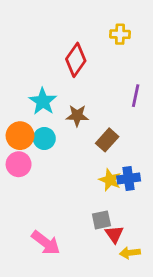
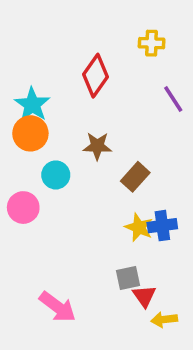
purple line: (136, 96) -> (173, 99), moved, turned -45
cyan star: (43, 101) -> (32, 105), moved
orange circle: (20, 136) -> (30, 133), moved

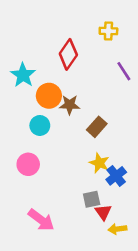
orange circle: (30, 133) -> (49, 96), moved
pink circle: (23, 208) -> (28, 164), moved
blue cross: (162, 226) -> (116, 176), moved, turned -30

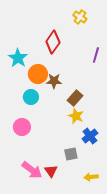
yellow cross: (108, 31) -> (80, 17), moved, turned 32
purple line: (124, 71) -> (96, 55), turned 49
yellow star: (99, 163) -> (76, 116), moved
red triangle: (103, 212) -> (51, 171), moved

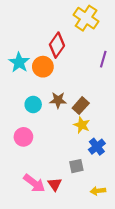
yellow cross: (80, 17) -> (86, 18), size x1.6
orange circle: (38, 74) -> (43, 67), moved
brown star: (54, 81) -> (58, 100), moved

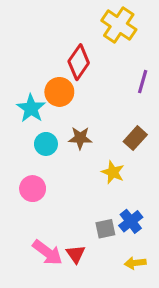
cyan star: (19, 62) -> (31, 108), moved
brown rectangle: (81, 106) -> (135, 138), moved
blue cross: (97, 147) -> (131, 221), moved

